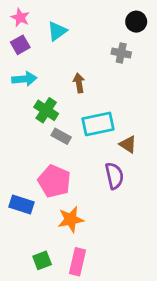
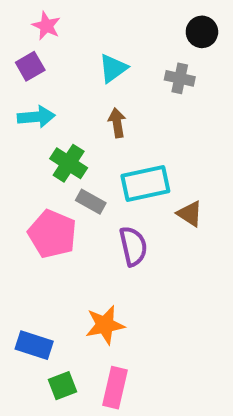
pink star: (20, 18) -> (46, 26), moved
cyan triangle: (57, 31) -> (113, 68), moved
purple semicircle: (114, 176) -> (133, 246), moved
pink pentagon: (54, 181) -> (52, 234), moved
blue rectangle: (22, 204) -> (34, 345), moved

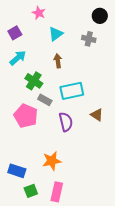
pink star: (46, 26) -> (39, 13), moved
cyan arrow: (36, 117) -> (18, 58), turned -36
brown triangle: (190, 214) -> (97, 115), moved

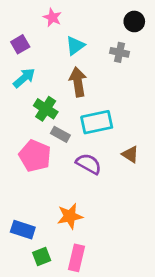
brown arrow: (58, 61) -> (78, 82), size x1.5
purple semicircle: (66, 122) -> (89, 164), turned -48

